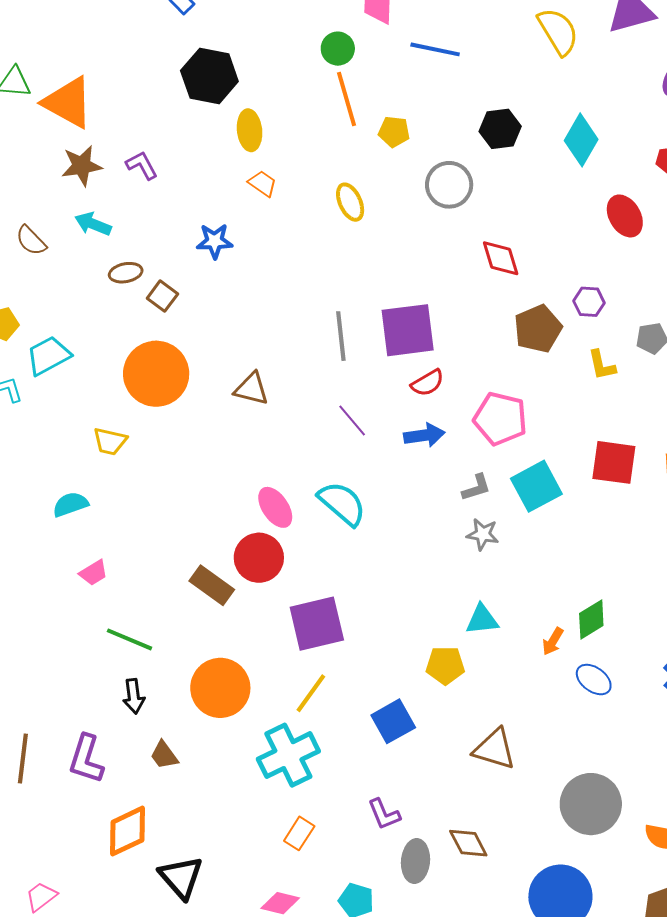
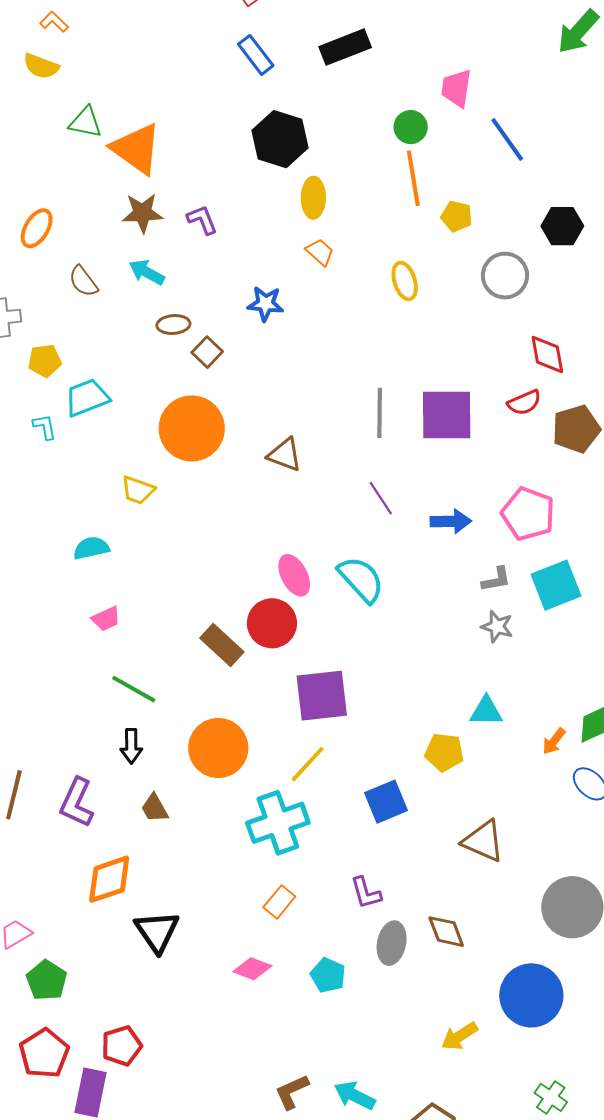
blue line: (435, 49) -> (507, 139), turned 36
red semicircle: (428, 383) -> (524, 403), moved

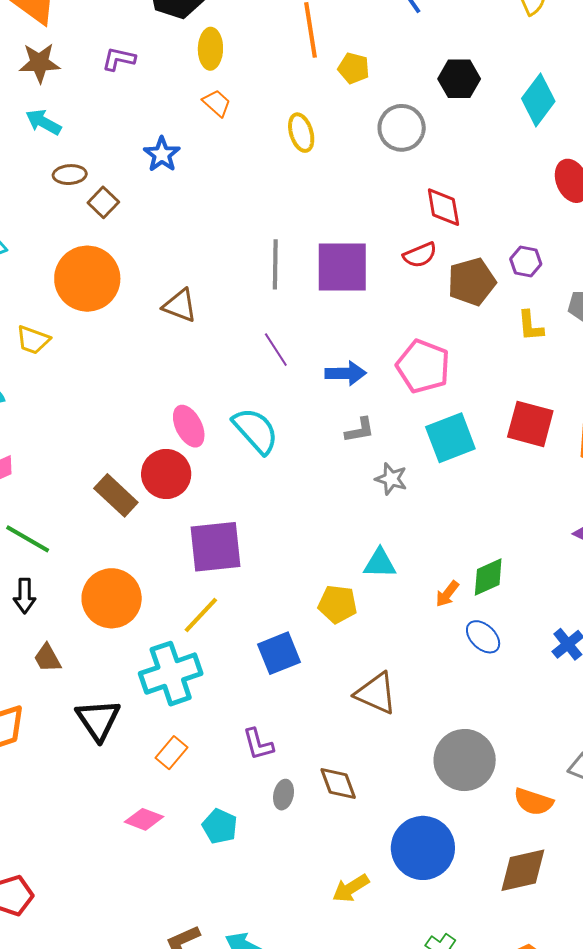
purple L-shape: (202, 220) -> (119, 59), moved, turned -56
blue star: (265, 304) -> (162, 154), turned 30
gray L-shape: (496, 579) -> (360, 430), moved
black triangle: (157, 931) -> (98, 720), moved
gray ellipse: (392, 943) -> (284, 795), size x0.7

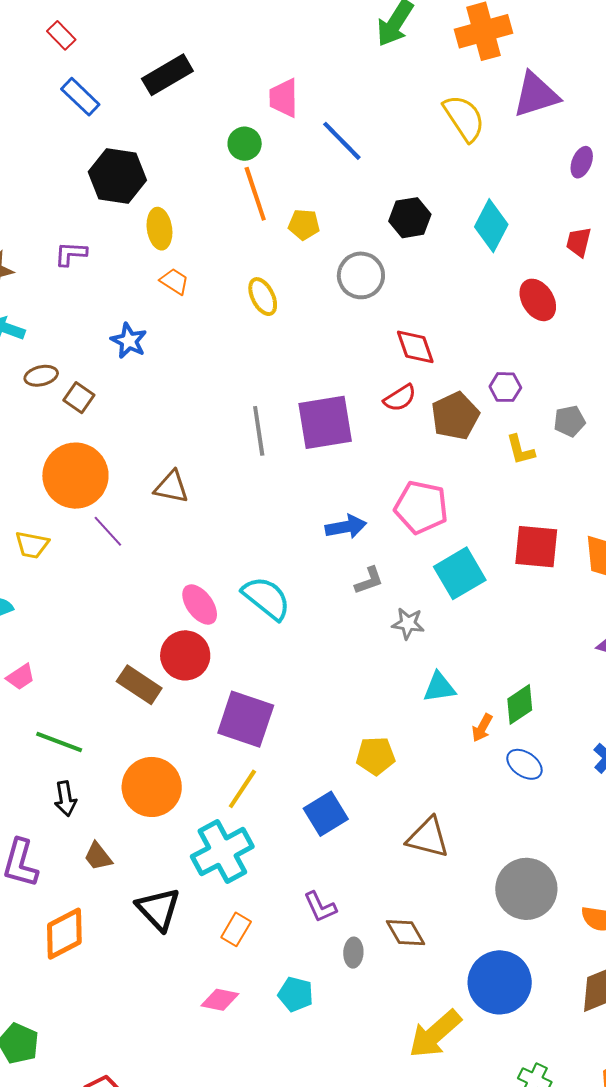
purple line: (276, 350) -> (108, 531), moved
purple square: (215, 547) -> (246, 719), turned 34
cyan triangle: (380, 563) -> (439, 687), moved
yellow arrow: (351, 888) -> (435, 1034), size x1.5

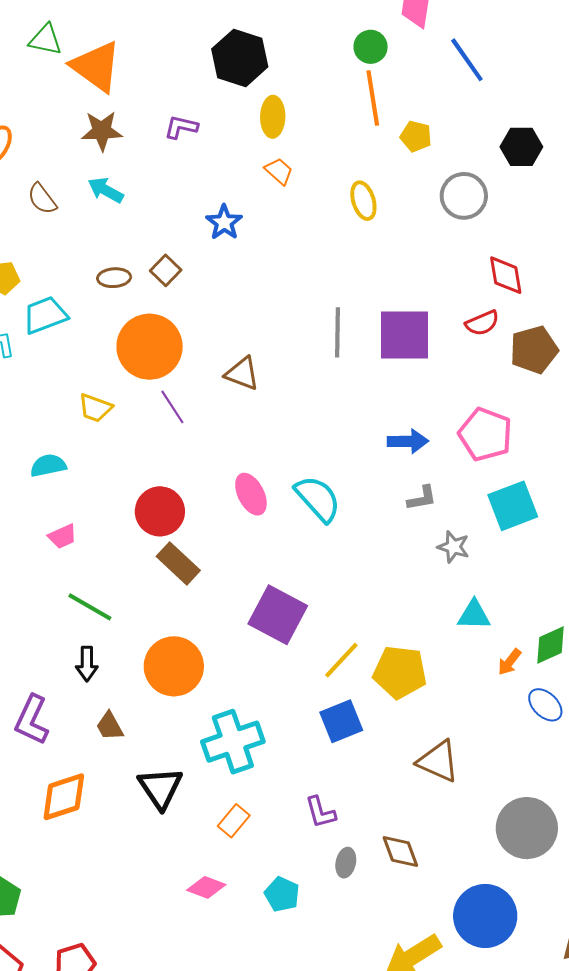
brown ellipse: (41, 376) -> (114, 278), moved
red circle: (185, 655) -> (160, 511), moved
yellow pentagon: (376, 756) -> (400, 672), size x1.4
yellow line: (242, 789) -> (341, 660), moved

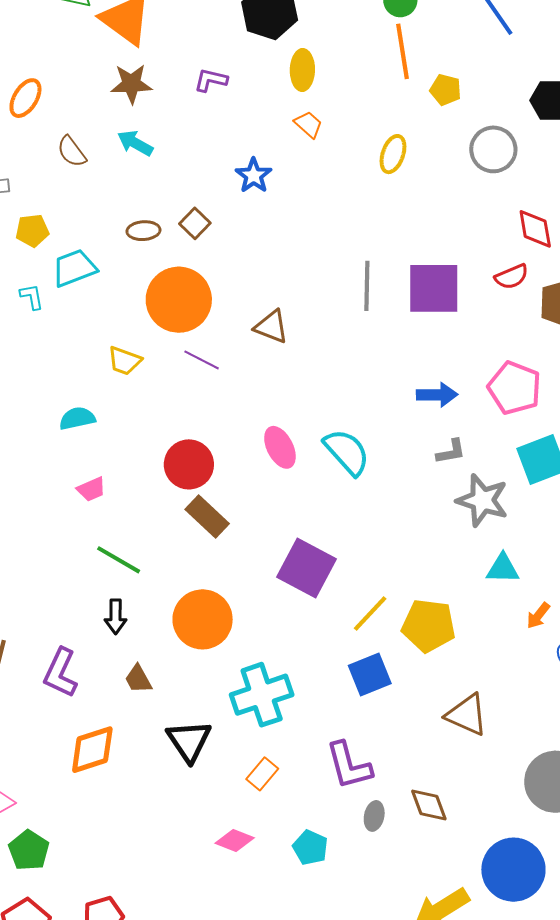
yellow ellipse: (363, 201) -> (393, 154), turned 36
purple line: (172, 407) -> (202, 360), turned -30
gray star: (453, 547) -> (482, 500), size x1.6
purple L-shape: (320, 812) -> (349, 766), size x1.5

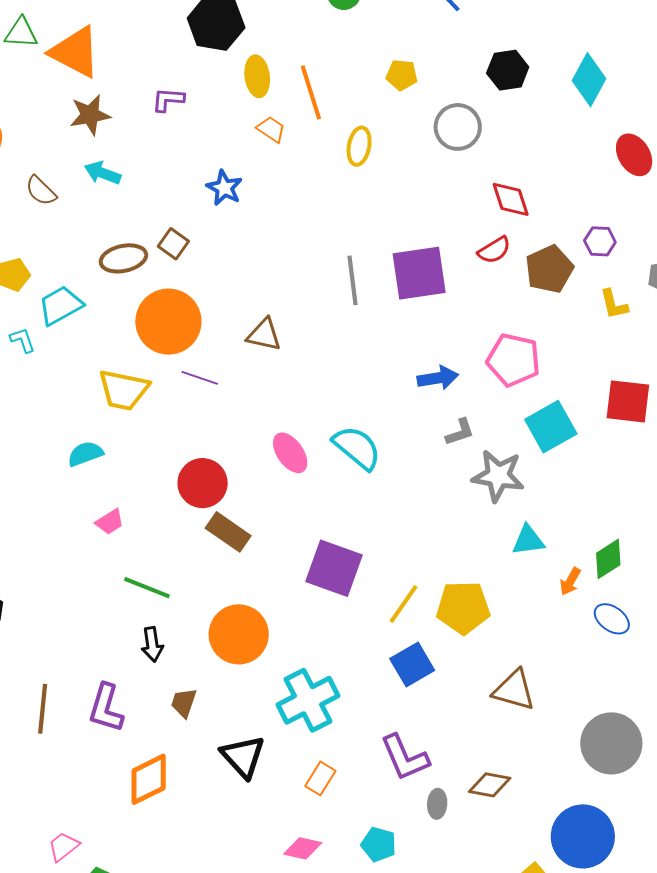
orange line: (403, 51) -> (311, 92), moved
brown ellipse: (143, 231) -> (123, 258), size x1.4
yellow trapezoid: (124, 361) -> (124, 390), size x1.5
brown trapezoid: (138, 679) -> (184, 703), turned 56
brown diamond: (429, 805) -> (490, 785), turned -51

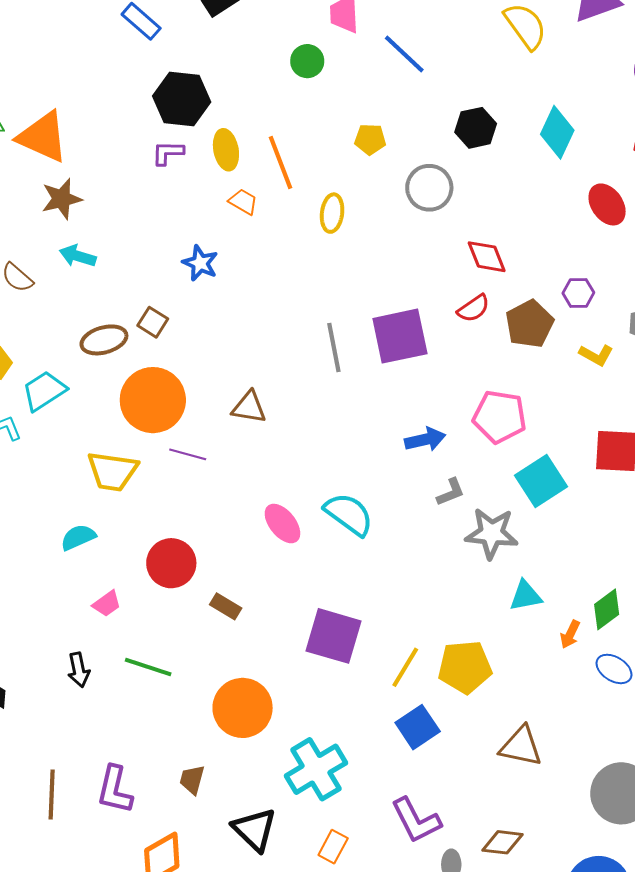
purple L-shape: (168, 100) -> (168, 153), moved
yellow L-shape: (614, 304) -> (596, 355), turned -44
red circle: (203, 483) -> (171, 563), moved
brown rectangle: (228, 532) -> (226, 606), size x0.7
black arrow: (152, 644) -> (79, 670), moved

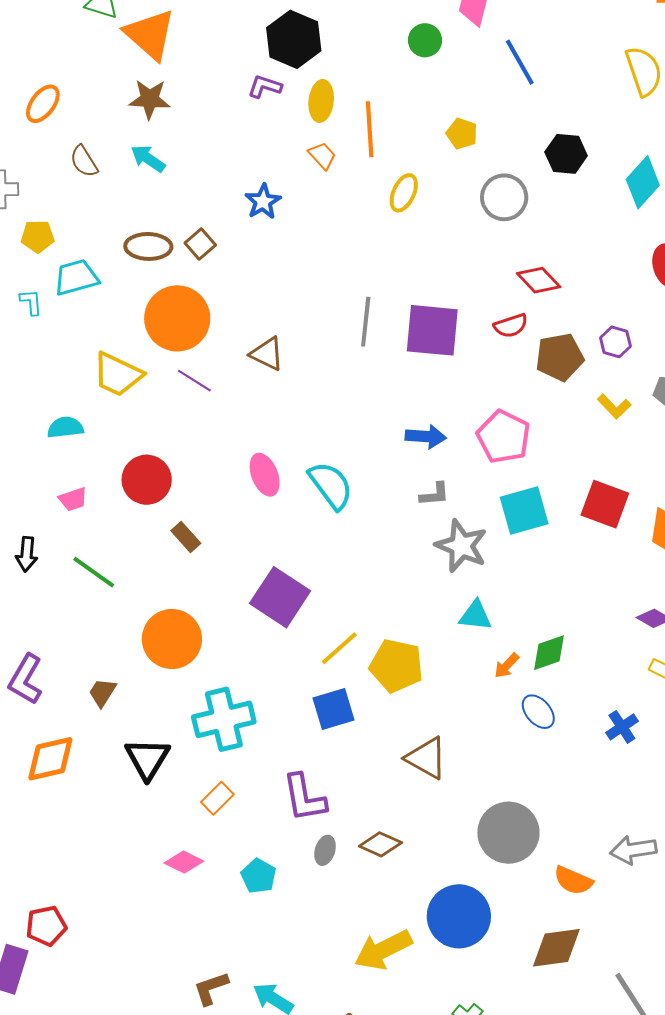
red diamond: (487, 257) -> (539, 280), turned -39

